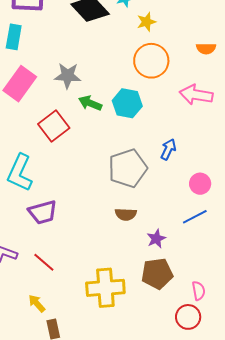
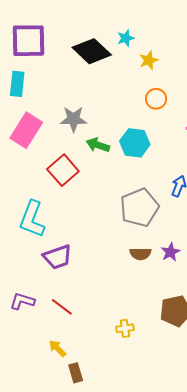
orange circle: (151, 61) -> (156, 99), size x0.6
purple star: (156, 239) -> (170, 252), moved
yellow cross: (105, 288) -> (125, 328), size x0.5

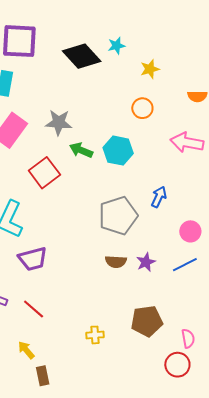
yellow star: (149, 60) -> (150, 69), moved

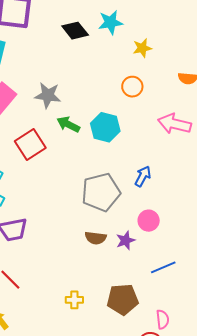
cyan star: (116, 46) -> (111, 22), size x1.4
black diamond: (82, 56) -> (75, 31), size x0.7
pink circle: (190, 231) -> (149, 221), moved
blue line: (185, 265) -> (163, 267), moved
yellow cross: (95, 335) -> (74, 300), moved

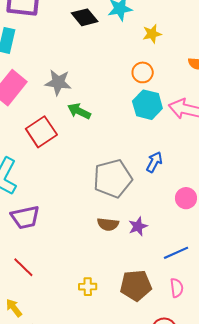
cyan hexagon: (105, 127) -> (147, 105), moved
pink circle: (149, 221) -> (186, 198), moved
pink semicircle: (163, 319) -> (177, 288), moved

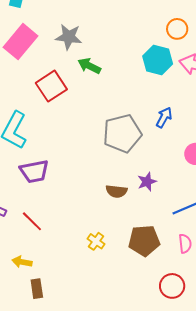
orange circle: (143, 72) -> (177, 29), moved
brown semicircle: (108, 224) -> (116, 191), moved
yellow cross: (88, 287) -> (96, 241), turned 36
yellow arrow: (14, 308) -> (22, 262), turned -42

